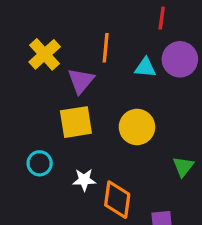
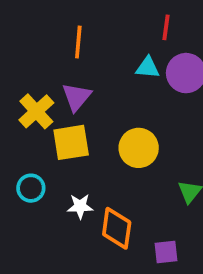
orange line: (106, 48) -> (78, 42), moved
yellow cross: (45, 54) -> (36, 111), moved
cyan triangle: (145, 68) -> (148, 68), moved

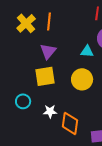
cyan triangle: (148, 68) -> (87, 51), moved
yellow cross: (36, 111) -> (26, 23), moved

